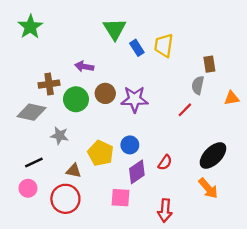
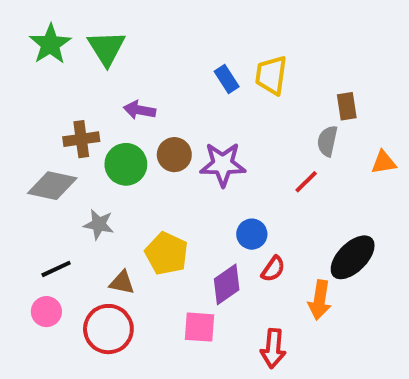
green triangle: (115, 29) -> (106, 48), moved
blue circle: (130, 145) -> (252, 234), moved
orange arrow: (208, 188) -> (320, 300), moved, turned 50

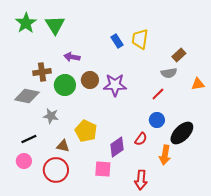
brown rectangle: (347, 106) -> (179, 55), turned 56
gray semicircle: (327, 141) -> (169, 73), turned -112
blue circle: (252, 234) -> (157, 120), moved

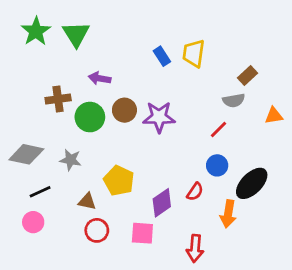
gray diamond: (27, 96) -> (26, 154), moved
red circle: (56, 170) -> (97, 230), moved, size x0.7

